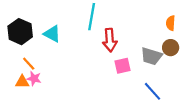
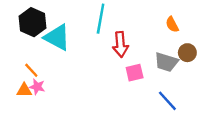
orange semicircle: (171, 23) -> (172, 24), moved, turned -32
black hexagon: (20, 32) -> (32, 22), moved
cyan triangle: (52, 34) -> (57, 37), size x1.4

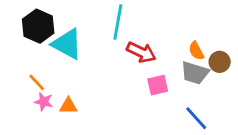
orange semicircle: (172, 24) -> (196, 51), moved
red arrow: (120, 44) -> (141, 52), turned -60
orange triangle: (24, 90) -> (68, 106), moved

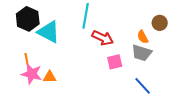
brown circle: (220, 62) -> (160, 23), moved
orange line: (37, 82) -> (27, 60), turned 32
pink star: (44, 102) -> (32, 74), size x1.5

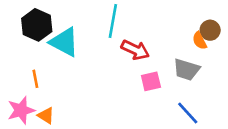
orange semicircle: (143, 37) -> (200, 41), moved
pink star: (32, 74) -> (21, 110), moved, turned -30
orange triangle: (50, 77) -> (46, 116), moved, turned 32

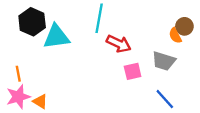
cyan triangle: (64, 42) -> (56, 37), turned -36
orange line: (35, 79) -> (18, 74), moved

